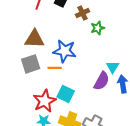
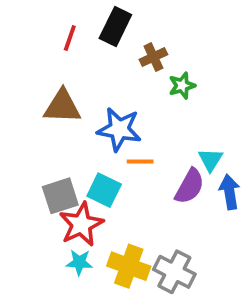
gray square: (31, 64) -> (60, 196), moved
orange line: (55, 68) -> (140, 162), moved
cyan square: (66, 94) -> (104, 190), moved

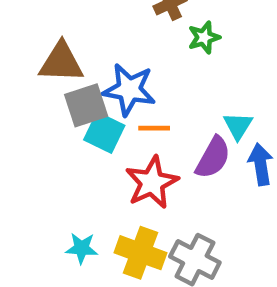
cyan square: (104, 190) -> (104, 133), moved
gray square: (60, 196) -> (86, 105), moved
red star: (81, 224) -> (152, 182), moved

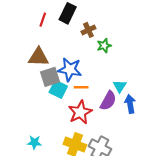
cyan star: (82, 248) -> (34, 142), moved

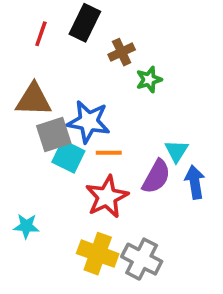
cyan star: (34, 142) -> (26, 226), moved

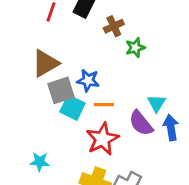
brown triangle: (34, 100) -> (45, 63), turned -32
blue star: (89, 122) -> (88, 80), size x0.7
purple semicircle: (156, 177) -> (141, 123), turned 112

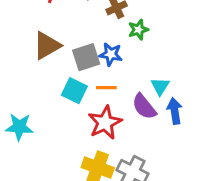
blue star: (88, 80) -> (111, 54), moved
gray square: (61, 90) -> (86, 57), moved
cyan star: (40, 162) -> (19, 127), moved, size x1.4

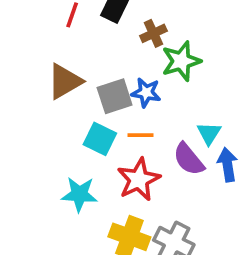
green star: (138, 30) -> (181, 61), size x1.5
cyan star: (19, 127) -> (79, 194), moved

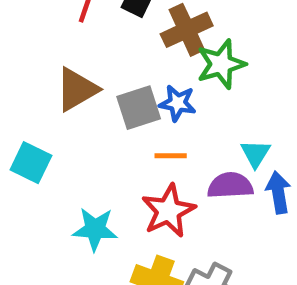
brown cross: (153, 33) -> (187, 30), size x1.5
cyan square: (100, 139) -> (31, 163), moved
purple semicircle: (189, 159) -> (230, 186), turned 126

